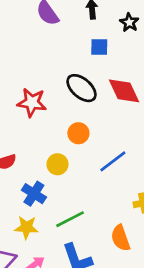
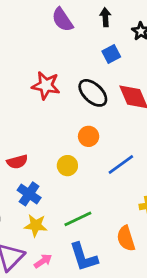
blue square: (99, 47) -> (111, 54), turned -30
red star: (32, 102) -> (46, 85), moved
blue cross: (34, 194) -> (29, 194), moved

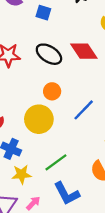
blue square: (111, 54) -> (43, 13), moved, turned -35
yellow circle: (67, 166) -> (39, 119), size x1.6

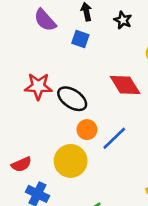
black ellipse: (49, 54) -> (72, 99), moved
blue line: (84, 110) -> (114, 138), moved

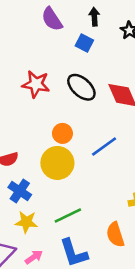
black ellipse: (72, 99) -> (81, 87), moved
orange circle: (87, 130) -> (62, 133), moved

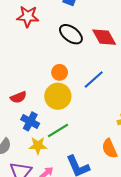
red star: (36, 84) -> (28, 16), moved
green line: (68, 215) -> (58, 131), moved

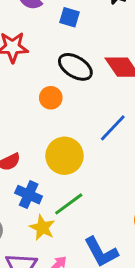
orange circle: (60, 72) -> (51, 98), moved
yellow star: (38, 146) -> (42, 228), turned 30

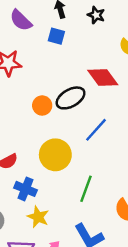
black ellipse: (75, 67) -> (71, 98), moved, turned -60
green line: (69, 204) -> (86, 189), moved, turned -32

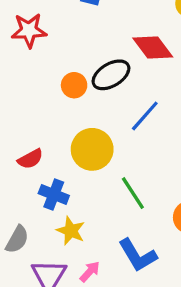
green line: (86, 189) -> (133, 193), turned -52

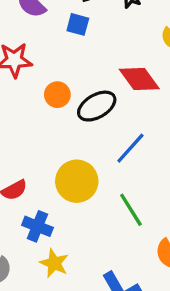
orange circle: (74, 85) -> (57, 95), moved
green line: (133, 193) -> (131, 210), moved

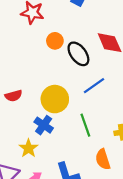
black ellipse: (97, 106) -> (78, 54), turned 70
blue cross: (37, 226) -> (44, 125), moved

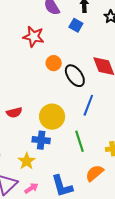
blue line: (94, 86) -> (88, 105), turned -35
blue cross: (44, 125) -> (41, 140), turned -30
orange semicircle: (103, 159) -> (95, 173), turned 66

